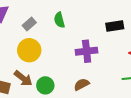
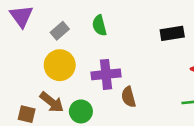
purple cross: (87, 51) -> (106, 74), moved
brown semicircle: (82, 84) -> (129, 97), moved, turned -77

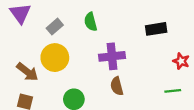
purple cross: (106, 74) -> (112, 56), moved
brown arrow: (52, 102) -> (27, 72), moved

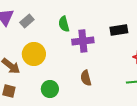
gray rectangle: (55, 27) -> (27, 21), moved
purple cross: (112, 56) -> (83, 41), moved

